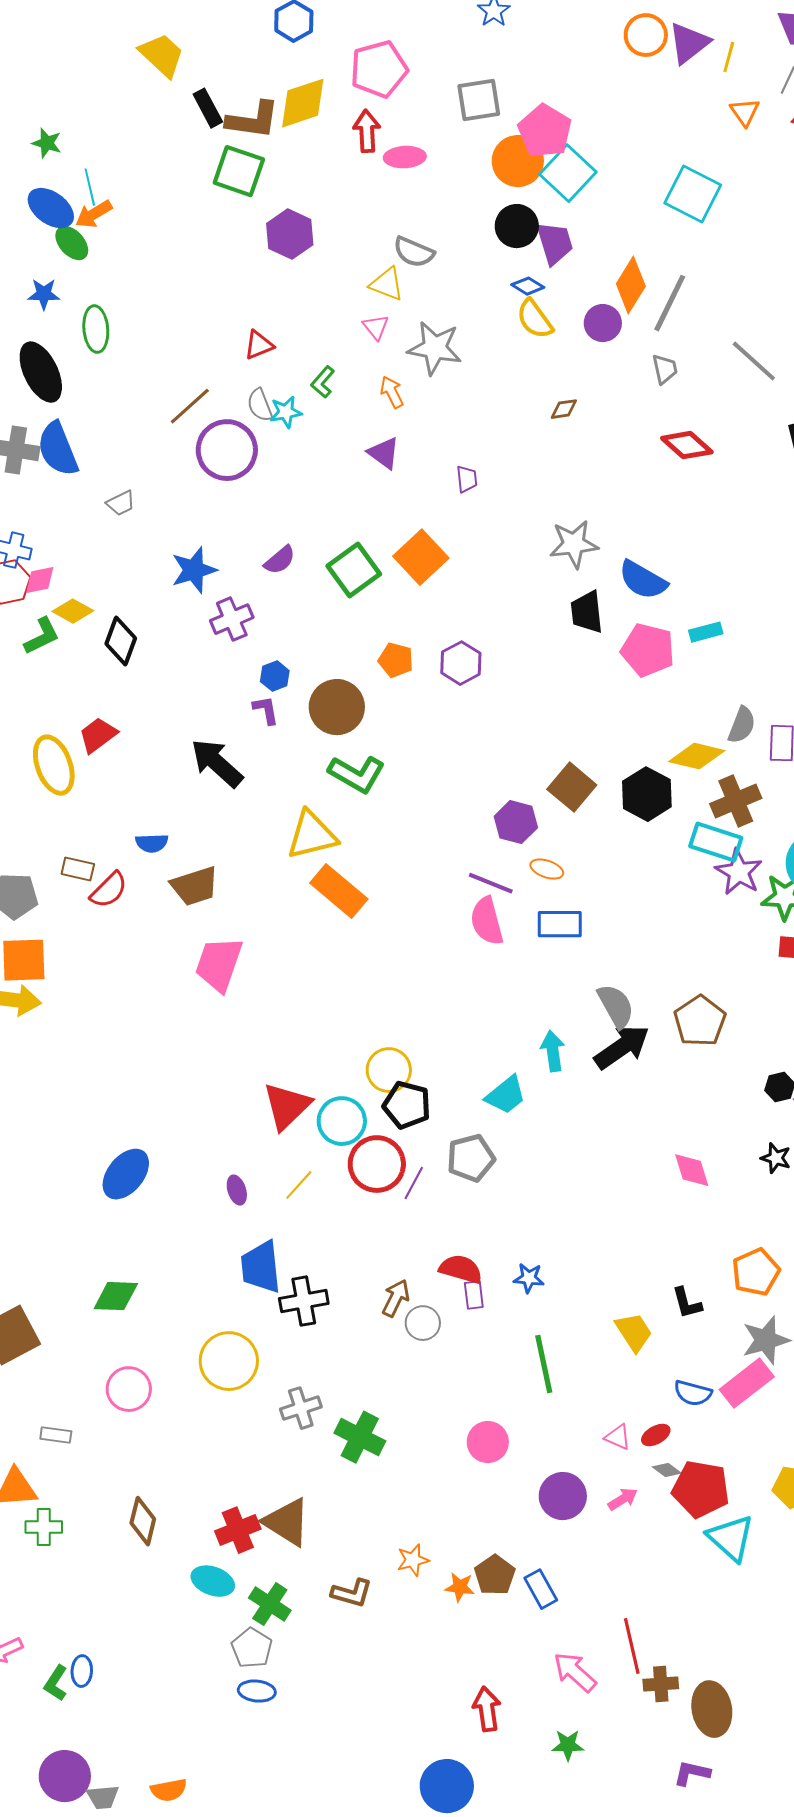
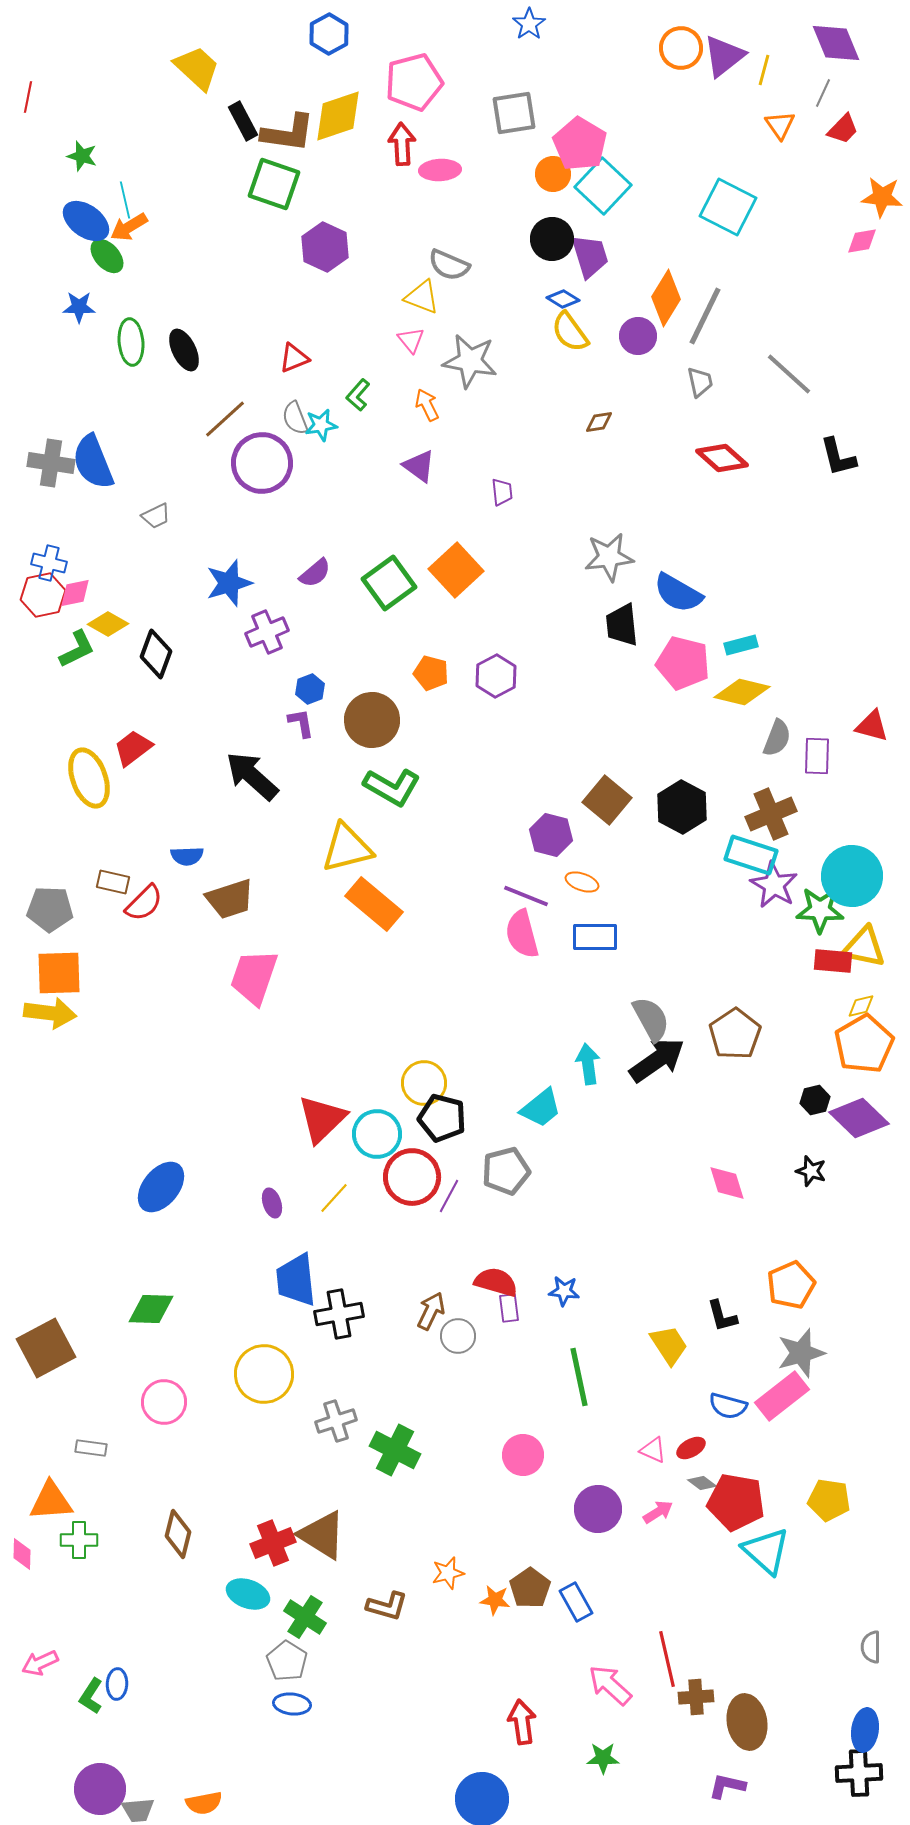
orange circle: (518, 161) -> (553, 174), size x0.7
black ellipse: (41, 372) -> (184, 350), moved, size x0.7
yellow diamond: (697, 756) -> (742, 692), moved

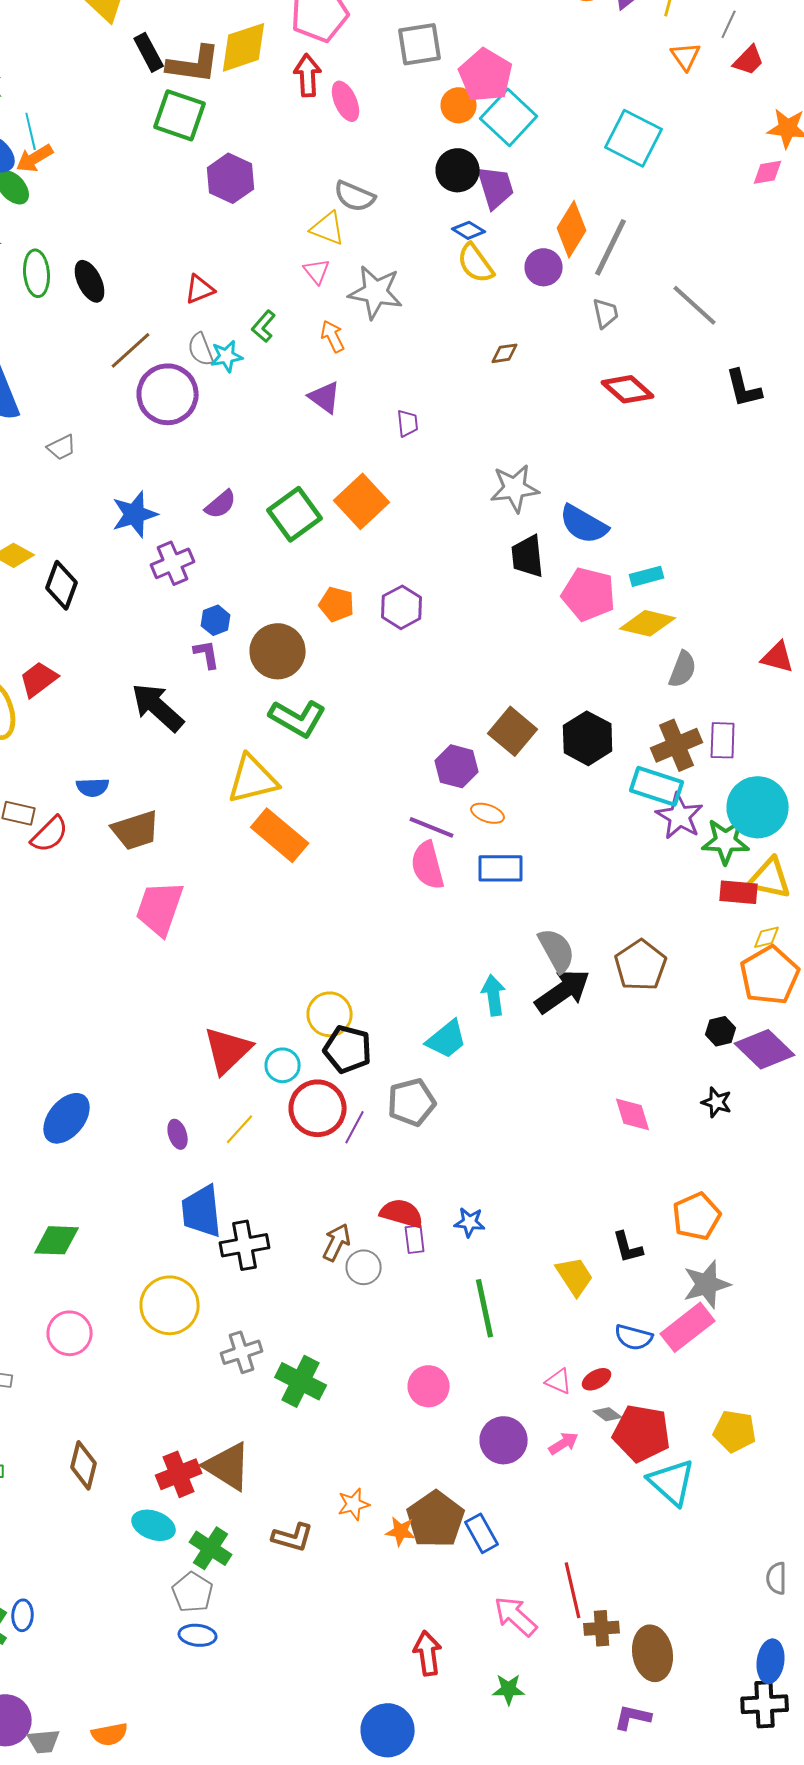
pink ellipse: (440, 170) -> (346, 101), turned 69
purple rectangle: (817, 756) -> (723, 740), moved
cyan circle: (377, 1134) -> (283, 1065), size x0.7
brown pentagon: (530, 1588) -> (436, 1519), size x1.4

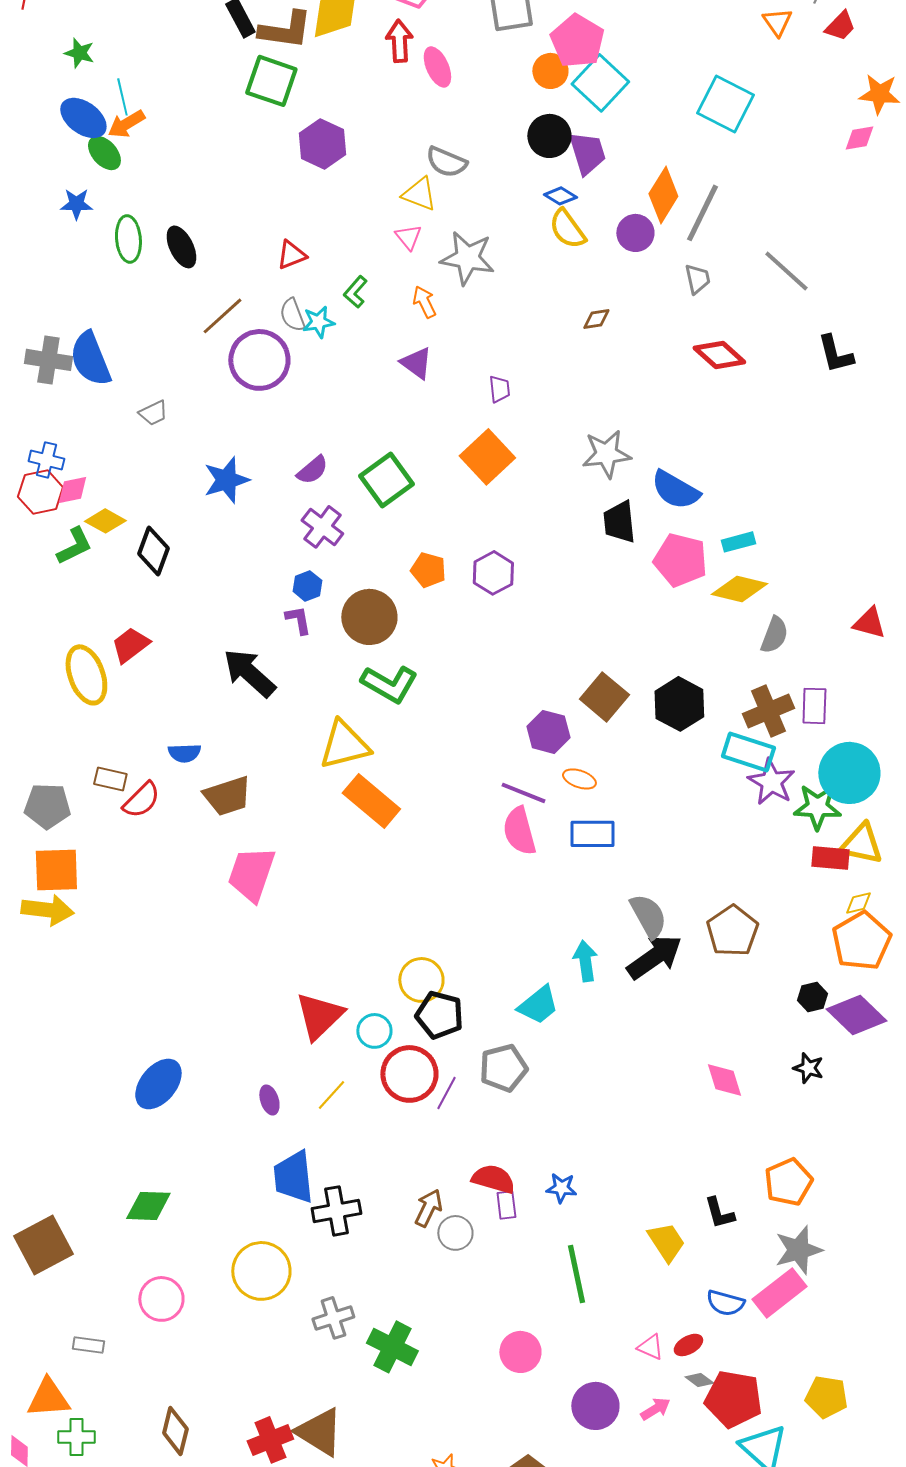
orange square: (362, 501) -> (487, 457), moved
purple cross: (173, 563) -> (322, 527), moved, turned -30

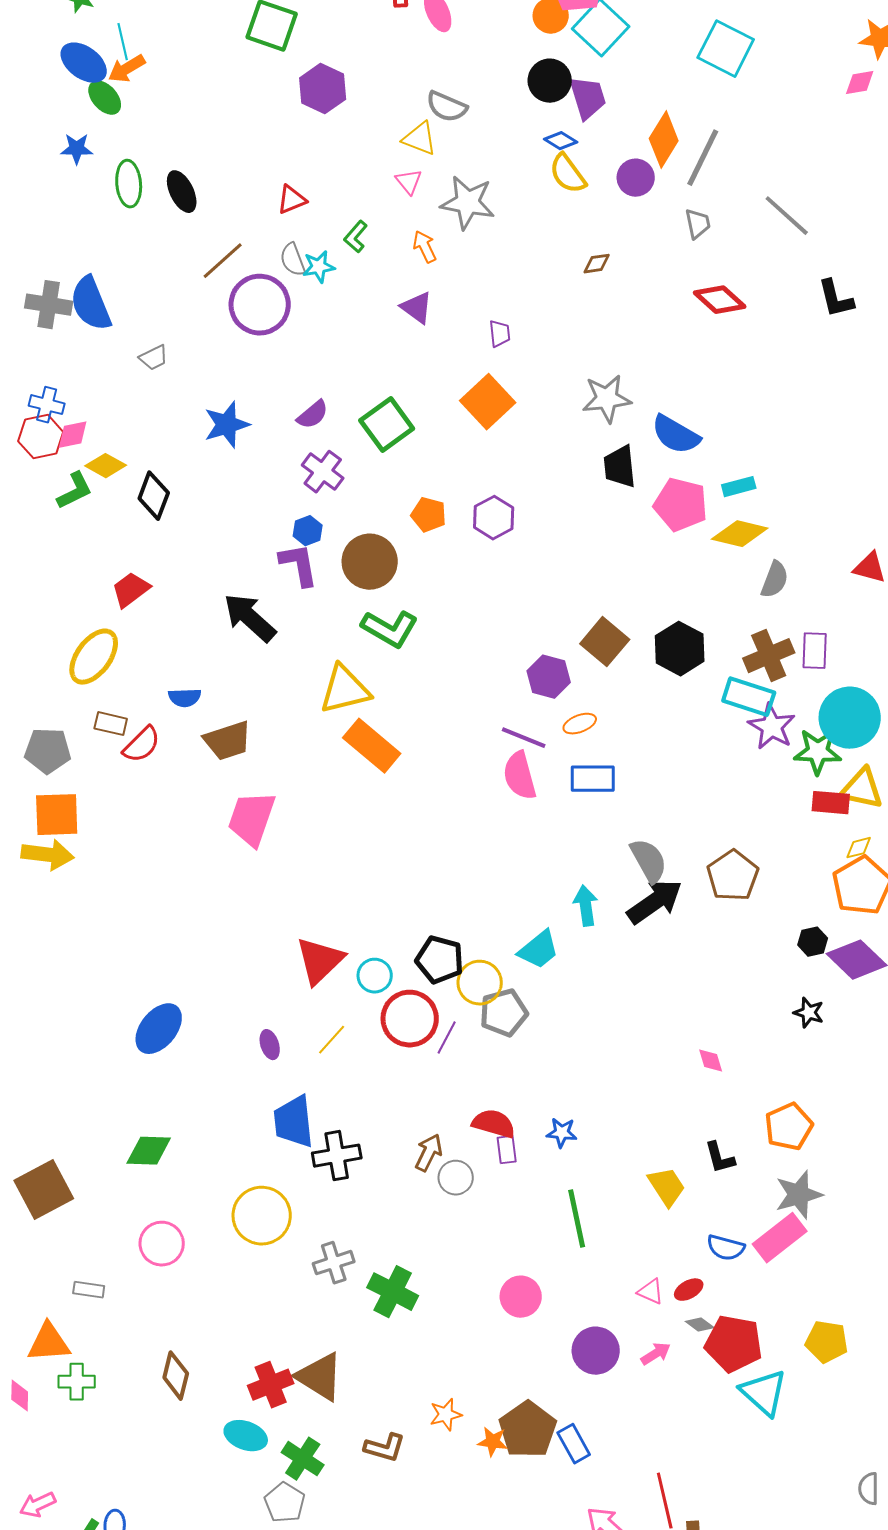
purple L-shape: (298, 620) -> (299, 565), size x1.5
yellow ellipse: (86, 675) -> (94, 657), moved, turned 56
orange ellipse: (579, 779) -> (580, 724), turned -40
yellow circle: (421, 980) -> (480, 983), moved
pink diamond: (724, 1080) -> (711, 1061), moved, size x0.7

